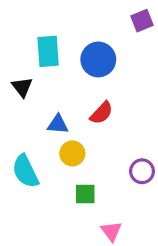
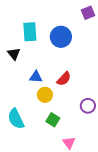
red semicircle: (102, 113) -> (64, 79), moved
cyan semicircle: (25, 171) -> (16, 119), moved
green square: (85, 194) -> (53, 120), turned 32

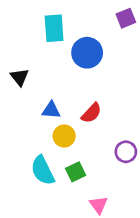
cyan rectangle: (30, 32) -> (54, 28), moved
cyan semicircle: (16, 119) -> (43, 170), moved
green square: (53, 120) -> (76, 172), turned 32

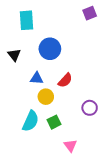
cyan rectangle: (54, 28) -> (26, 20), moved
blue circle: (87, 53) -> (50, 49), moved
cyan semicircle: (43, 170) -> (31, 121), turned -130

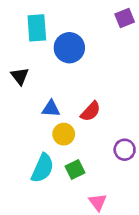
blue circle: (50, 49) -> (69, 48), moved

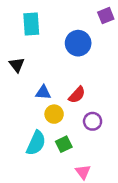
blue circle: (69, 48) -> (78, 43), moved
purple circle: (125, 150) -> (93, 121), moved

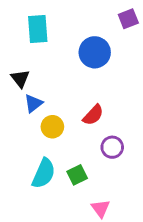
blue triangle: (43, 92) -> (33, 103), moved, turned -42
yellow circle: (54, 114) -> (52, 127), moved

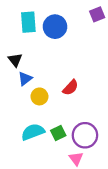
blue circle: (95, 52) -> (55, 27), moved
purple circle: (112, 147) -> (85, 135), moved, size x1.5
cyan semicircle: (44, 173) -> (33, 132), turned -135

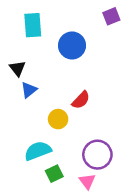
blue circle: (55, 27) -> (72, 45), moved
yellow circle: (39, 96) -> (58, 119), moved
green square: (58, 133) -> (54, 174), moved

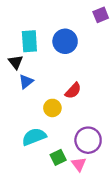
cyan rectangle: (33, 25) -> (29, 41), moved
green square: (54, 174) -> (58, 157), moved

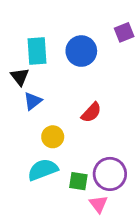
purple square: (101, 15) -> (124, 32), moved
yellow circle: (52, 108) -> (53, 137), moved
green square: (58, 157) -> (78, 181), moved, turned 35

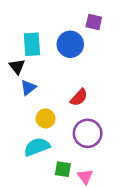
purple square: (124, 32) -> (94, 22), moved, turned 35
purple circle: (110, 174) -> (88, 133), moved
green square: (78, 181) -> (63, 169), moved

